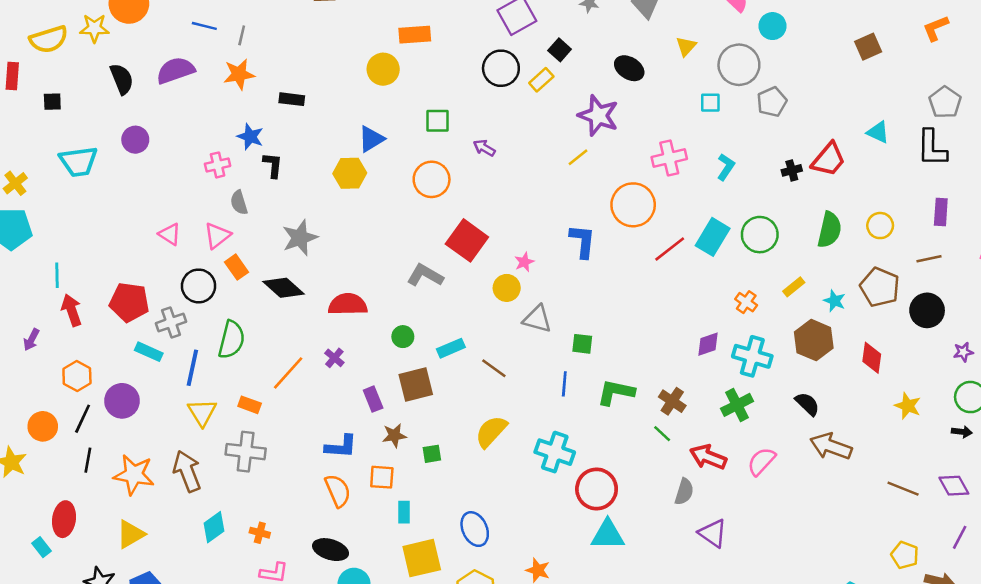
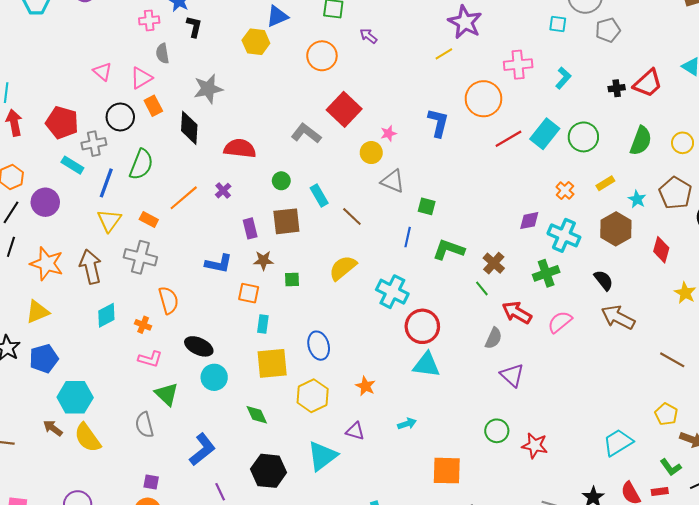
black diamond: (283, 288) -> (189, 128), turned 44
cyan rectangle: (451, 348) -> (319, 195), turned 75
orange semicircle: (338, 491) -> (169, 300), moved

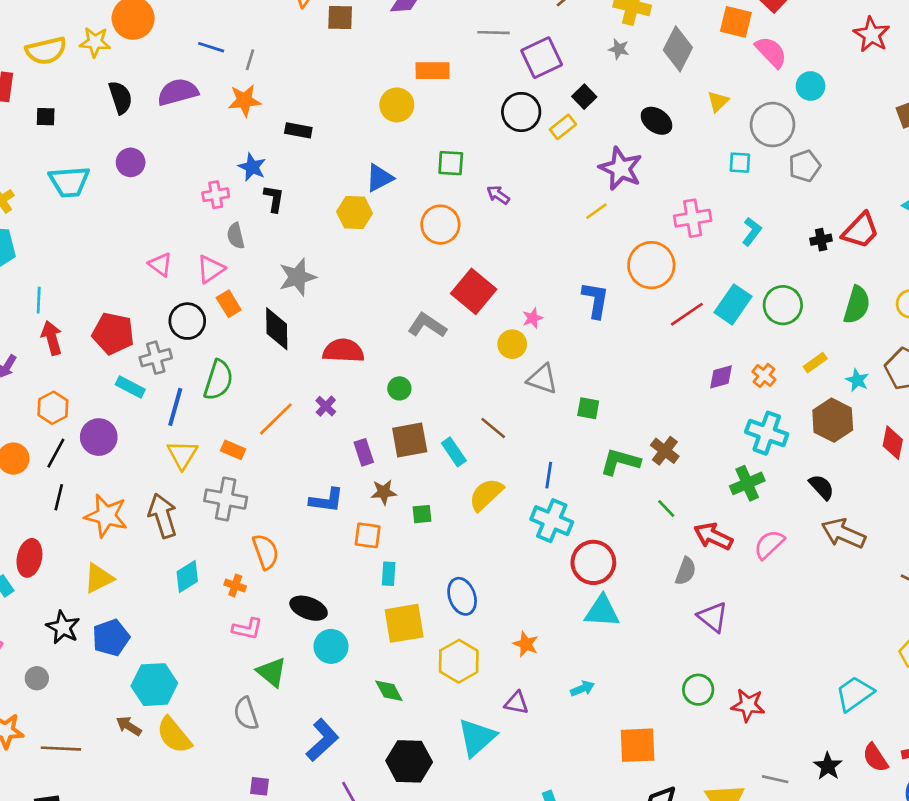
cyan rectangle: (319, 195) -> (454, 452), moved
purple diamond: (529, 221) -> (721, 377), moved
blue line: (408, 237) -> (549, 475), moved
brown cross: (494, 263) -> (665, 451), moved

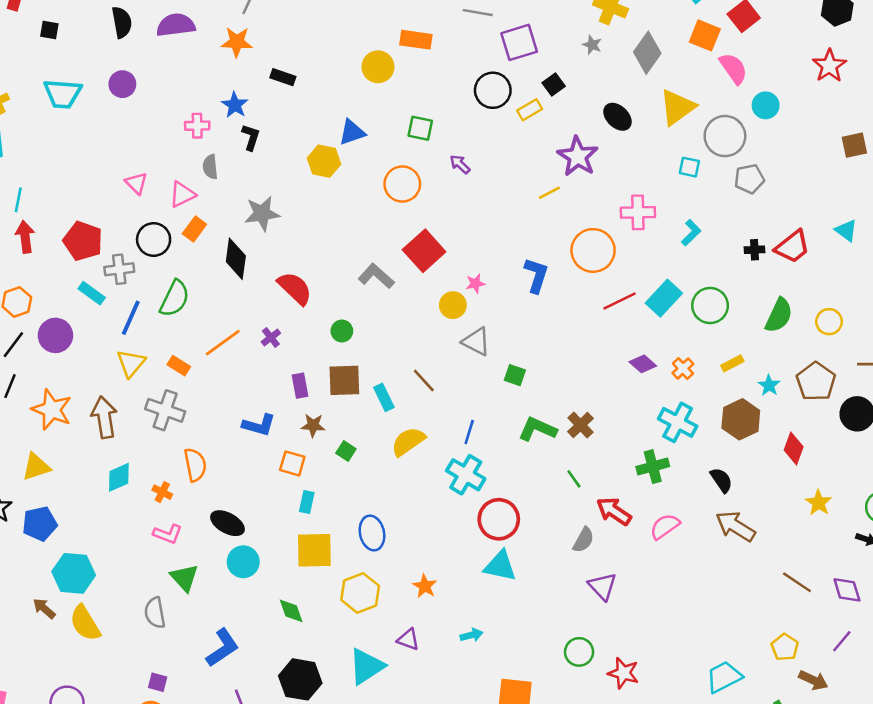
yellow triangle: (718, 101) -> (677, 107), size x1.8
orange rectangle: (229, 304) -> (194, 229), turned 60
red semicircle: (343, 351) -> (295, 288), turned 33
purple diamond: (721, 377) -> (643, 364), turned 48
green square: (422, 514) -> (346, 451), turned 30

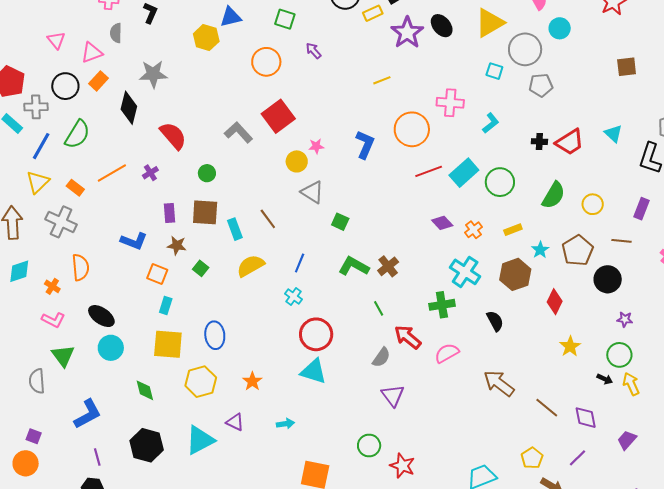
purple star: (578, 156) -> (407, 33), moved
cyan cross: (466, 475) -> (293, 297), size x0.6
brown arrow: (735, 526) -> (499, 383), moved

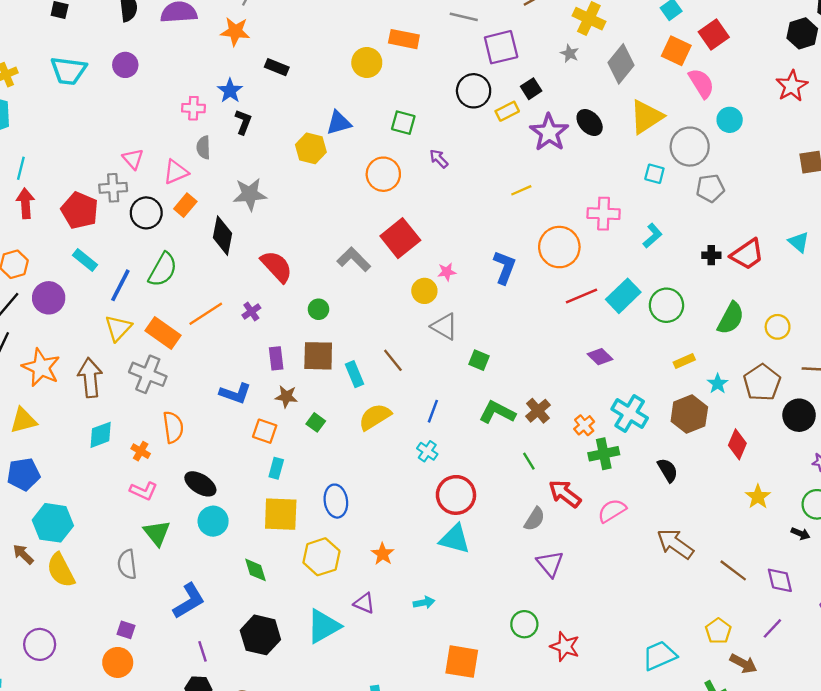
gray cross: (36, 107) -> (113, 188), moved
orange rectangle: (75, 188) -> (163, 333), size x1.6
orange cross: (473, 230) -> (584, 425), moved

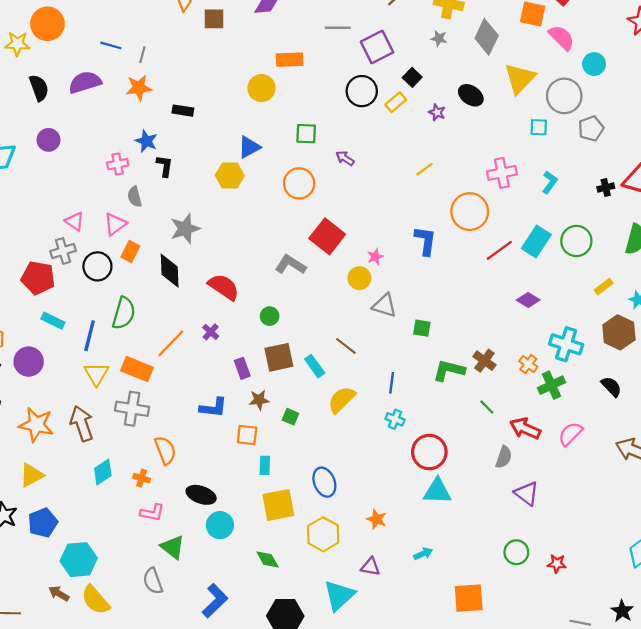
purple star: (549, 132) -> (437, 112), size x0.5
red star: (565, 647) -> (557, 564), size x0.7

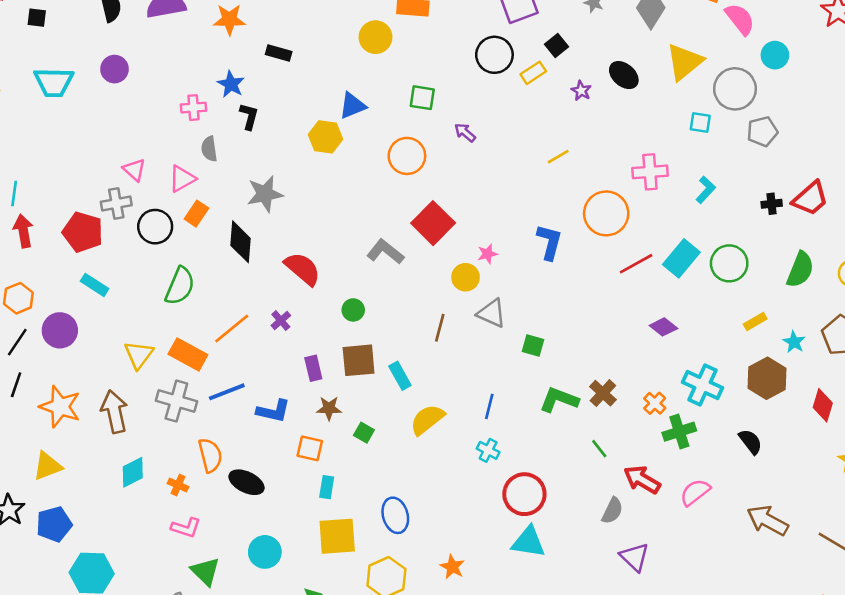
blue line: (90, 336) -> (227, 392), moved, turned 48
brown line: (346, 346) -> (440, 328), moved, turned 60
black ellipse: (201, 495) -> (247, 482), moved

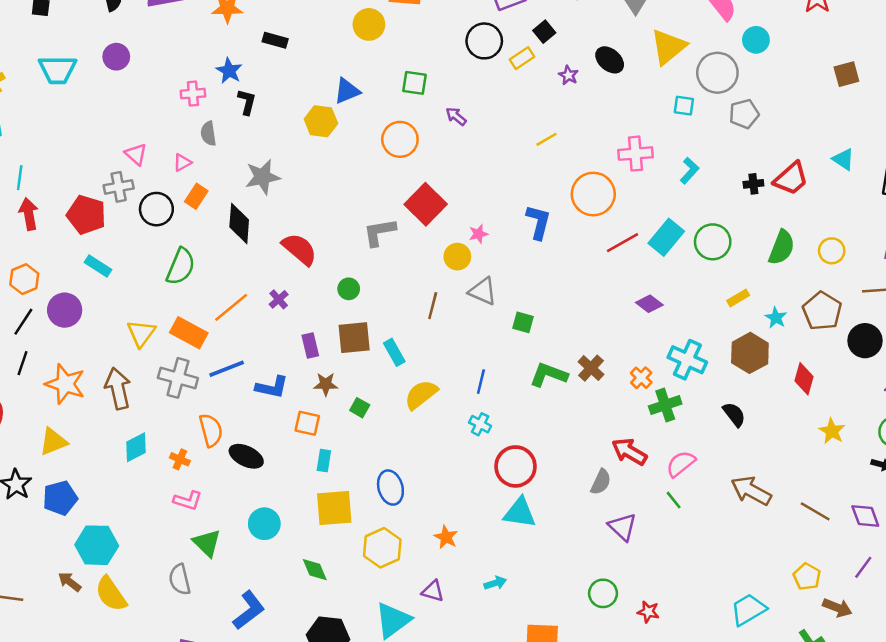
pink triangle: (182, 179) -> (182, 163), size x0.7
gray L-shape: (385, 252) -> (379, 232), turned -48
green line: (599, 449) -> (674, 500), moved

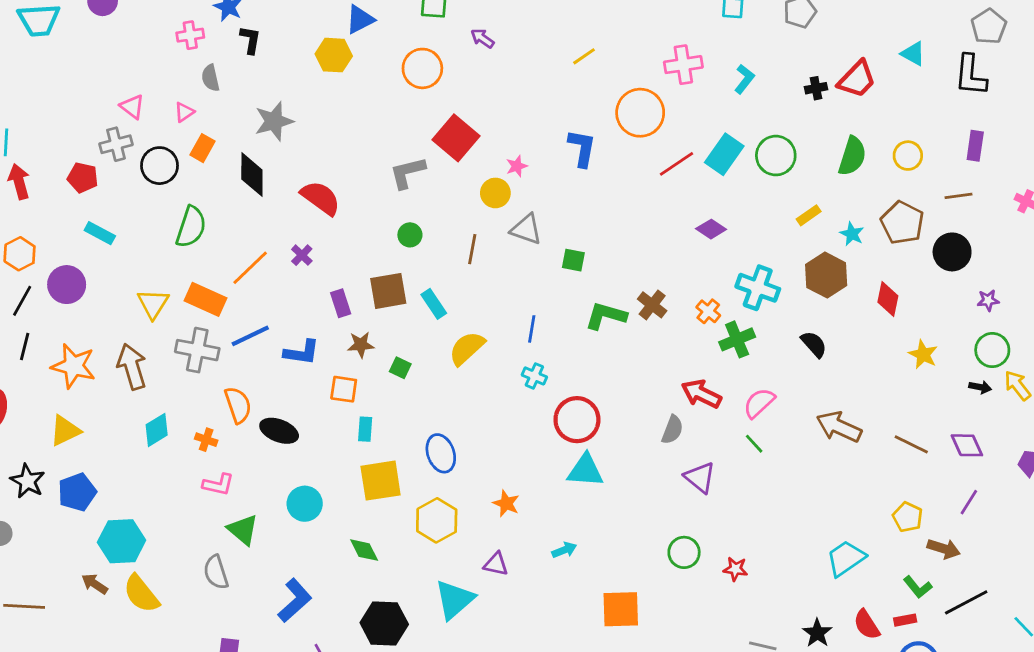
red pentagon: (86, 215) -> (83, 178), size x0.7
green circle: (349, 289) -> (410, 235), moved

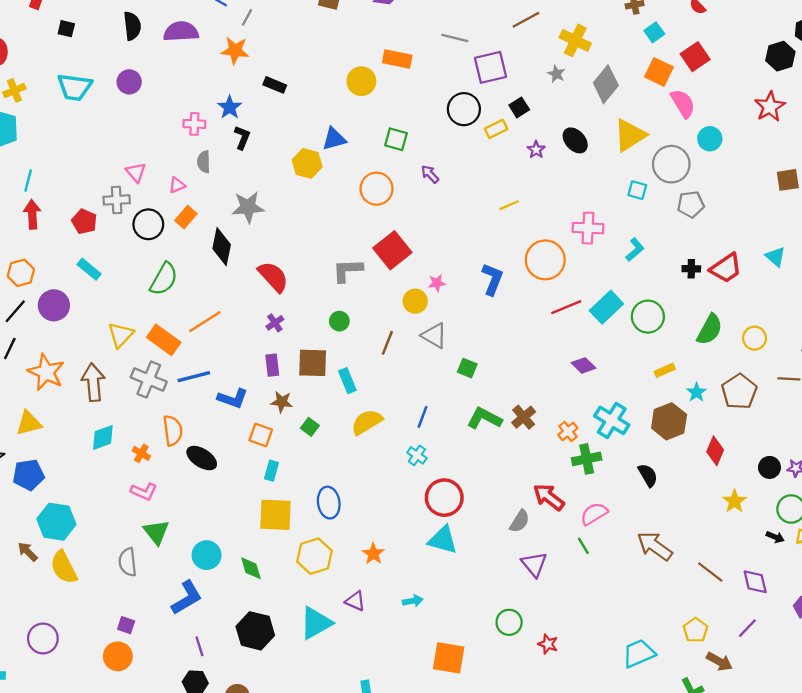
black circle: (952, 252) -> (769, 467), moved, size x0.7
purple cross: (302, 255) -> (275, 323), moved
cyan circle: (305, 504) -> (207, 555), moved

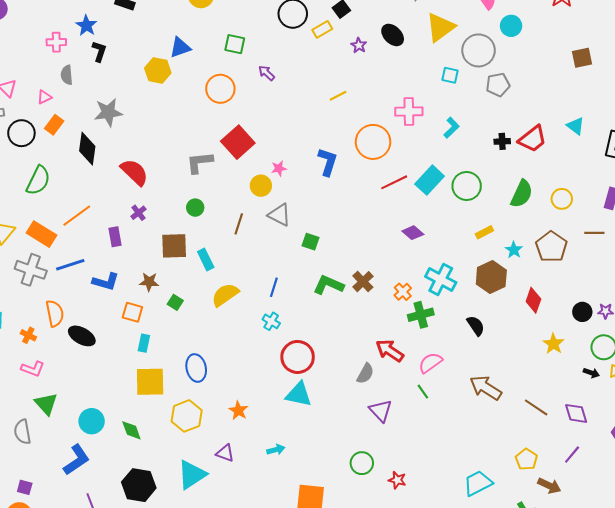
purple rectangle: (272, 365) -> (115, 237), moved

